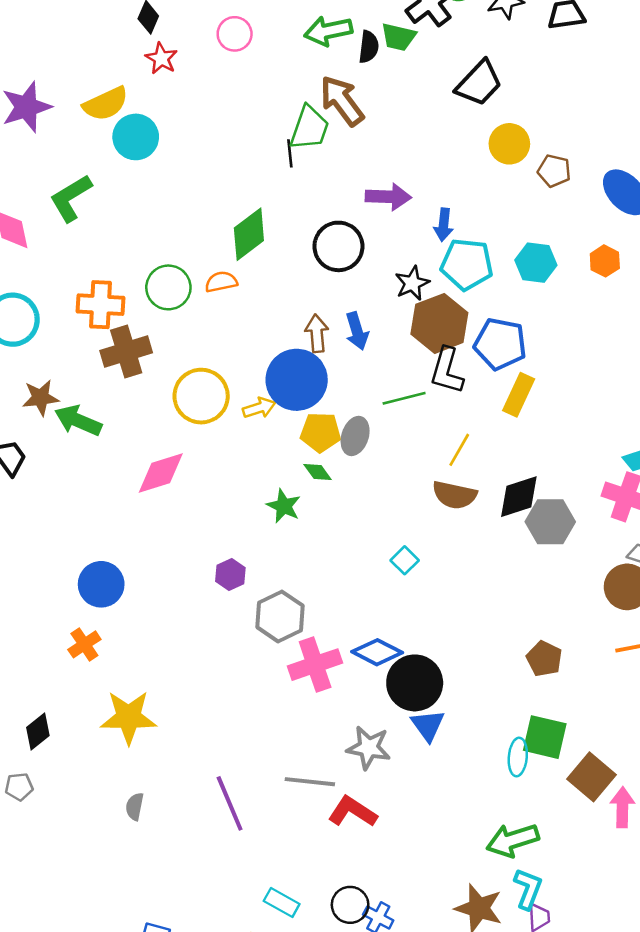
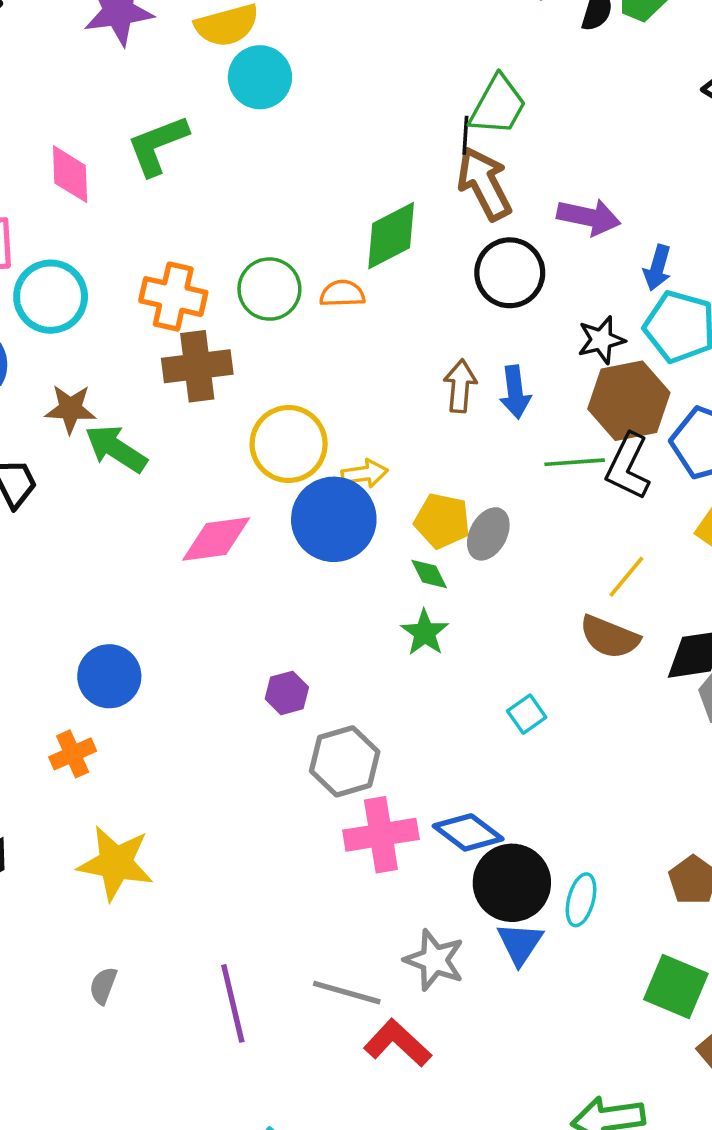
brown arrow: (342, 101) -> (484, 184), moved
blue circle: (297, 380) -> (334, 519), moved
green line: (404, 398) -> (575, 462), moved
green star: (284, 506) -> (425, 633), moved
cyan ellipse: (518, 757) -> (581, 900), moved

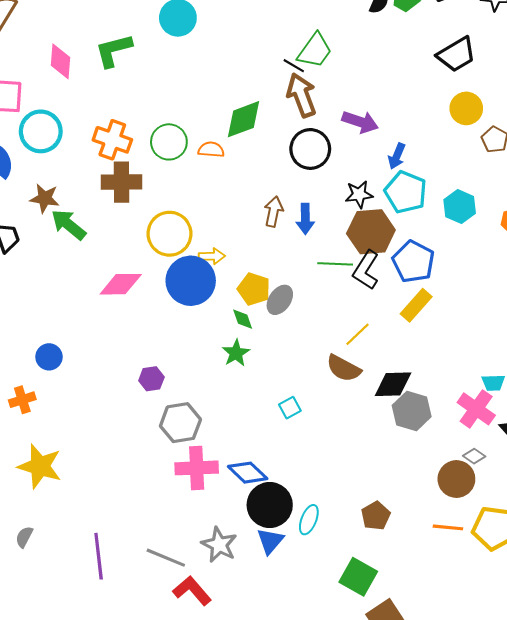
black line: (465, 135) -> (294, 66), turned -70
blue circle: (109, 676) -> (49, 357), size x0.7

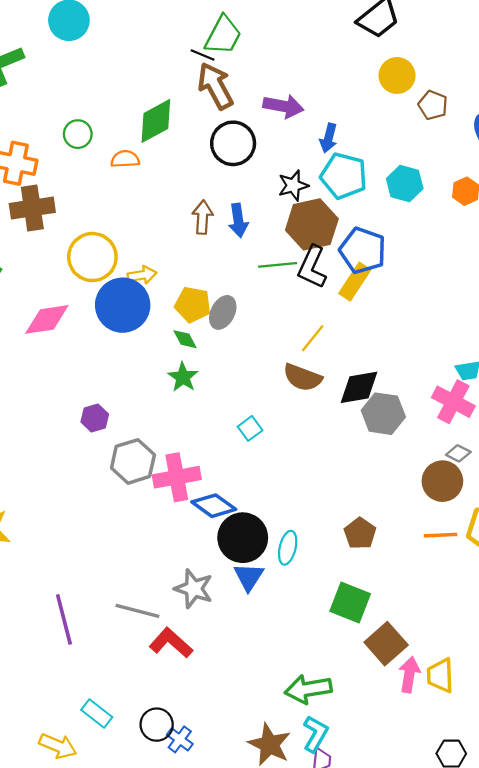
green circle: (169, 142) -> (78, 134), moved, size x0.7
yellow rectangle: (416, 305) -> (355, 282), moved
pink cross: (197, 468) -> (177, 477), moved

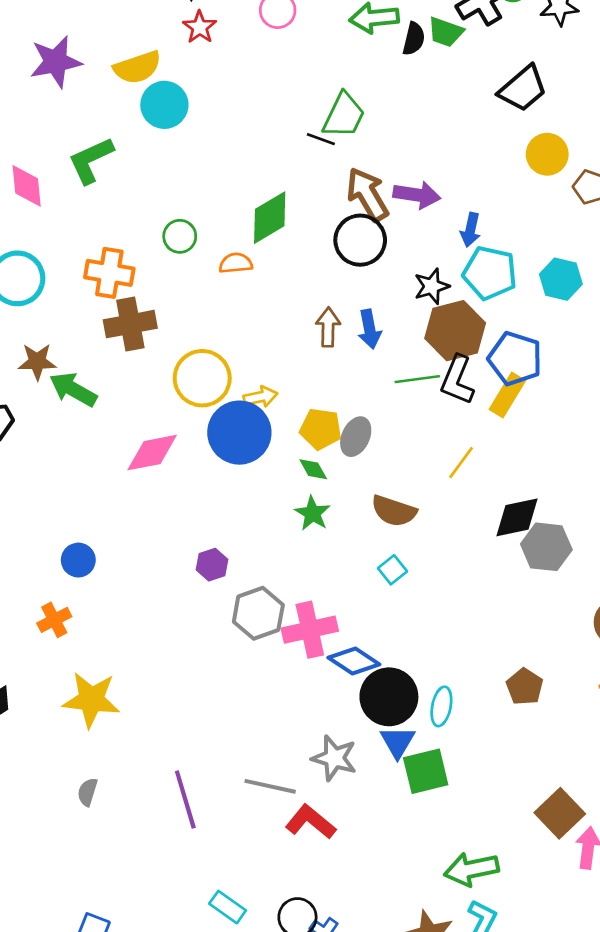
brown arrow: (215, 86) -> (367, 194), moved
brown semicircle: (303, 377) -> (394, 511), moved
green square: (350, 602) -> (426, 771), moved, turned -33

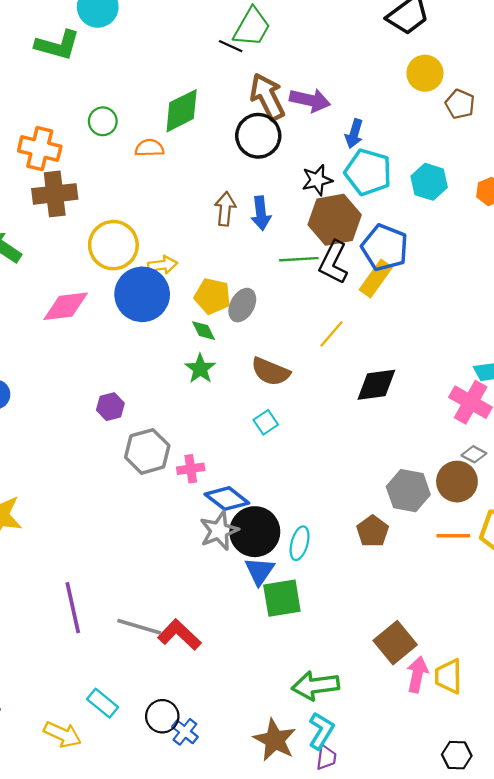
green L-shape: (91, 160) -> (57, 45), moved, turned -144
gray hexagon: (546, 547) -> (408, 491), moved
pink cross: (310, 630) -> (191, 469), size x0.6
gray star: (334, 758) -> (219, 531), moved, turned 30
gray line: (270, 786) -> (139, 627), moved

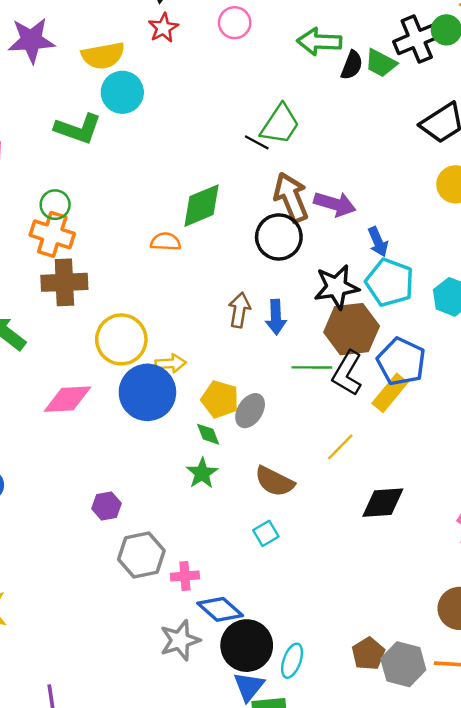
green circle: (103, 121) -> (55, 205), moved
blue arrow: (354, 134) -> (378, 242), turned -44
black star: (317, 180) -> (336, 287), size x1.4
gray hexagon: (408, 491) -> (403, 664), moved
gray star: (219, 531) -> (180, 640), moved

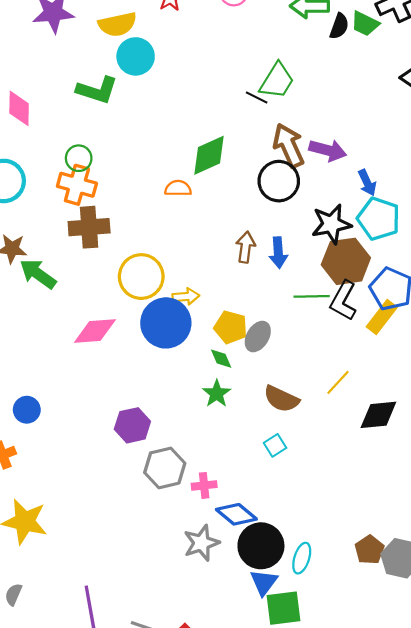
yellow line: (340, 447) -> (338, 382), moved
purple hexagon: (106, 506) -> (132, 425), size x1.4

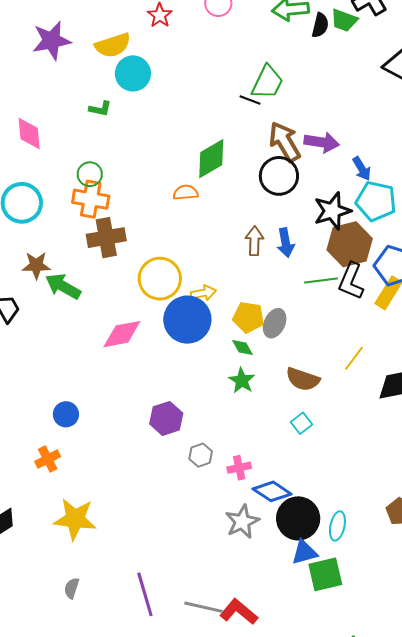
green L-shape: (97, 90) -> (100, 109), size x0.6
gray hexagon: (165, 468) -> (201, 455), size x0.6
blue triangle: (264, 582) -> (304, 552), turned 44

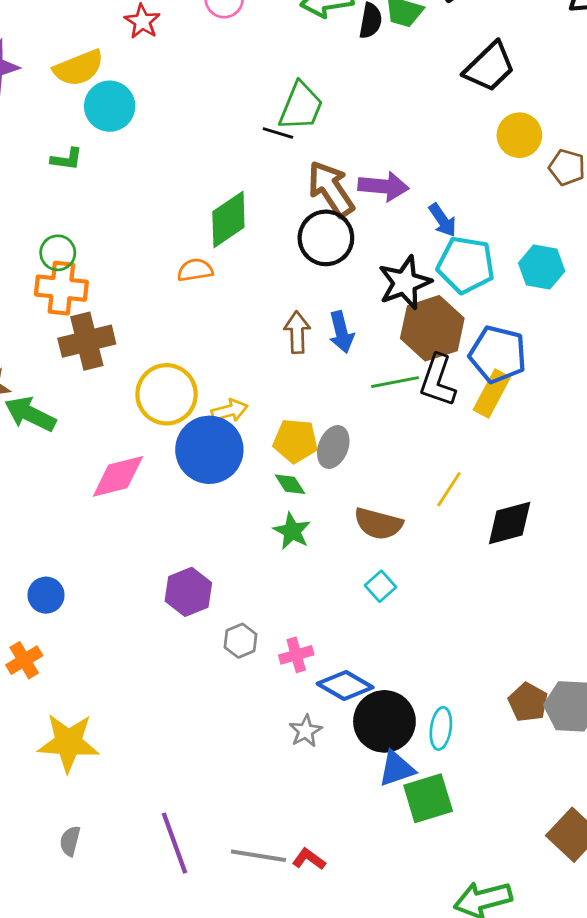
gray star: (242, 522) -> (306, 731), size x0.7
red L-shape: (239, 612) -> (309, 859), size x0.6

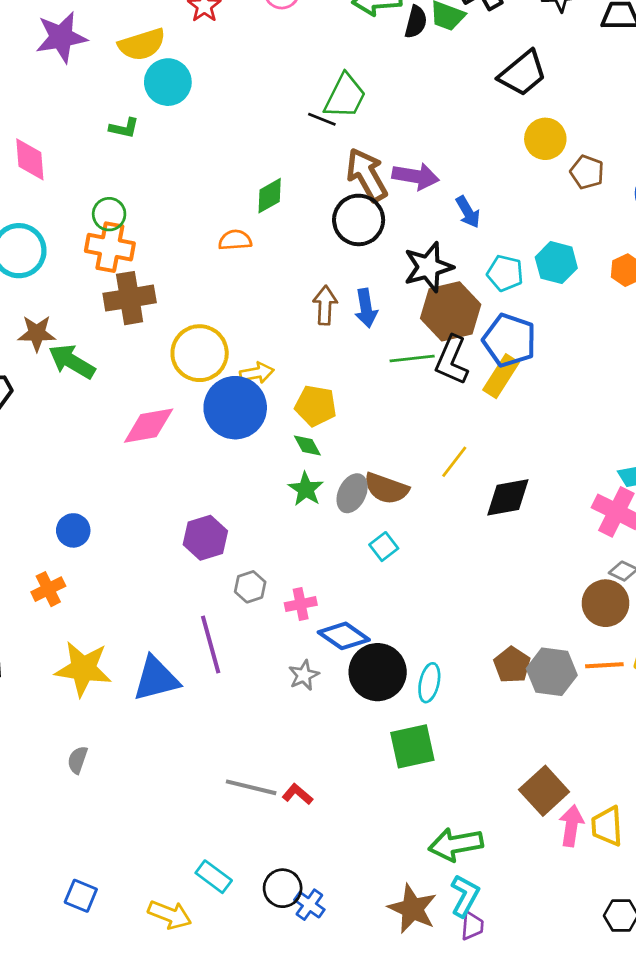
green diamond: (228, 219) -> (270, 196), size x0.7
cyan pentagon: (466, 265) -> (505, 273), moved, size x0.7
gray ellipse: (333, 447) -> (352, 493), moved
blue triangle: (396, 769) -> (156, 679), moved, size x1.4
purple line: (174, 843) -> (211, 644), moved

